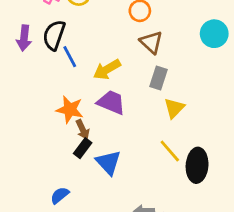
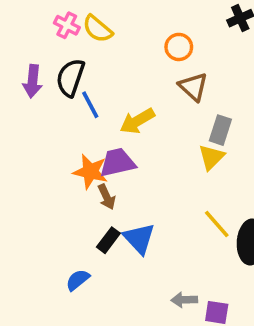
gray rectangle: (158, 78) -> (220, 130), moved
purple trapezoid: (111, 102) -> (117, 163), moved, turned -36
yellow triangle: (174, 108) -> (211, 157), moved
black rectangle: (83, 148) -> (108, 240), moved

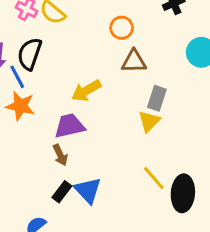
brown triangle: (193, 87) -> (134, 61), turned -44
blue line: (90, 105) -> (17, 77), moved
orange star: (90, 172) -> (20, 106), moved

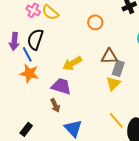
brown triangle: (134, 61) -> (109, 56), moved
purple trapezoid: (69, 126) -> (61, 86), turned 30
black rectangle: (62, 192) -> (26, 129), moved

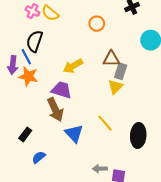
purple arrow: (14, 41) -> (13, 65), moved
brown arrow: (55, 105) -> (55, 110), size x1.6
yellow line: (116, 120) -> (105, 123), moved

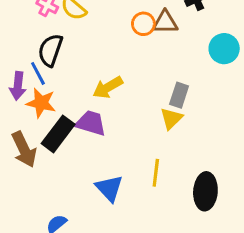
brown triangle: (111, 59) -> (165, 22), moved
brown arrow: (55, 110) -> (24, 149), moved
yellow line: (105, 123) -> (156, 173), turned 48
black rectangle: (25, 134) -> (58, 134), moved, size x1.6

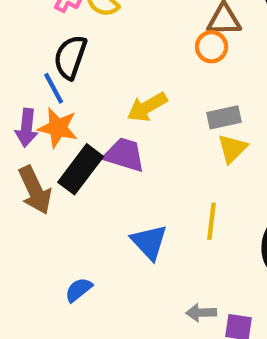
orange circle: (143, 24) -> (212, 47), moved
purple arrow: (18, 86) -> (27, 128), moved
gray rectangle: (179, 95) -> (224, 117), moved, turned 60

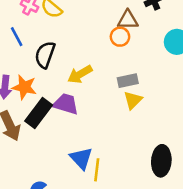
black semicircle: (70, 57) -> (45, 55), moved
blue line: (54, 88) -> (17, 37), moved
yellow line: (212, 221) -> (97, 170), moved

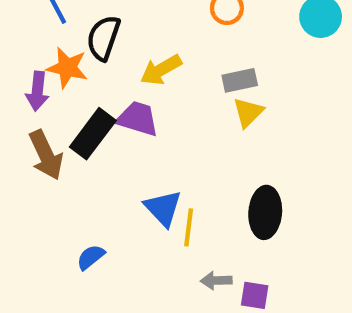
orange star: (24, 87) -> (67, 68), moved
black ellipse: (161, 161) -> (265, 212), moved

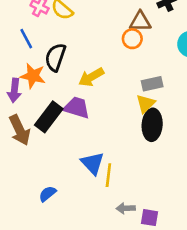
gray rectangle: (240, 80) -> (152, 84), moved
black ellipse: (265, 212) -> (152, 125), moved

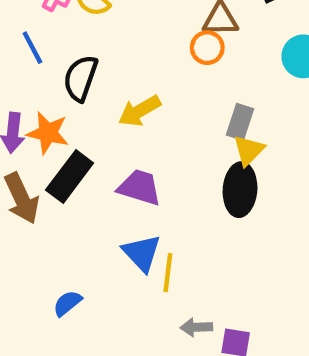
orange star: (33, 76) -> (48, 133), moved
gray rectangle: (152, 84) -> (240, 122), turned -60
yellow triangle: (146, 104) -> (249, 150), moved
purple trapezoid: (77, 108) -> (140, 187), moved

